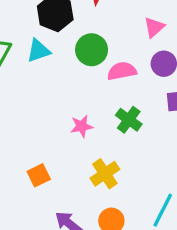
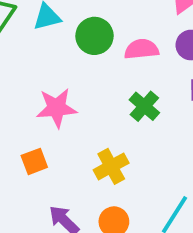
green circle: (92, 50) -> (94, 36), moved
pink star: (82, 126) -> (57, 108), moved, size x1.5

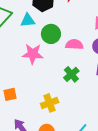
pink star: (57, 108) -> (33, 54), moved

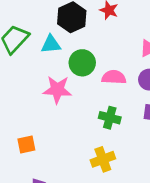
green cross: (71, 74) -> (110, 118), turned -35
yellow cross: (50, 103) -> (103, 159), moved

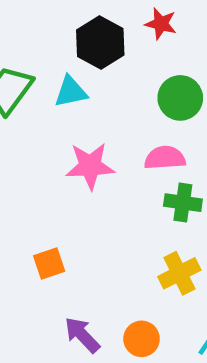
green circle: (82, 63) -> (180, 98), moved
pink semicircle: (114, 77) -> (165, 158), moved

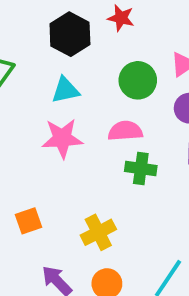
cyan triangle: (71, 92) -> (65, 90), moved
yellow cross: (179, 273) -> (98, 232), moved

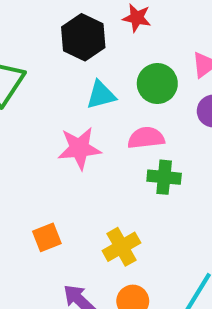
cyan triangle: (65, 90) -> (101, 95), moved

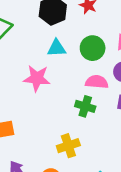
pink semicircle: (146, 138) -> (97, 82), moved
yellow cross: (121, 247) -> (68, 146), moved

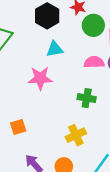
green circle: (93, 48) -> (93, 25), moved
pink semicircle: (97, 82) -> (94, 62), moved

